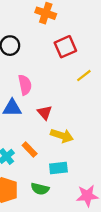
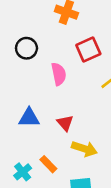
pink semicircle: (25, 85) -> (59, 74), moved

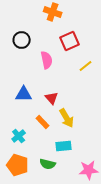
yellow arrow: (84, 149) -> (67, 118), turned 42
orange rectangle: (48, 164) -> (43, 122), moved

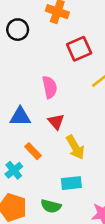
black circle: (22, 40) -> (18, 30), moved
pink semicircle: (47, 60) -> (50, 87), moved
orange rectangle: (43, 122) -> (33, 151), moved

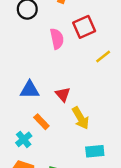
pink semicircle: (50, 87) -> (57, 39), moved
cyan rectangle: (71, 183) -> (95, 151), moved

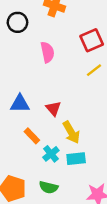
red square: (84, 27) -> (92, 40), moved
cyan cross: (24, 139) -> (51, 154), moved
cyan rectangle: (95, 151) -> (76, 159), moved

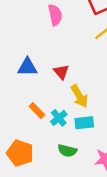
orange rectangle: (32, 136) -> (37, 111), moved
green semicircle: (49, 187) -> (67, 151), moved

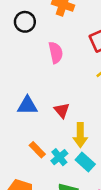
yellow arrow: (79, 96) -> (80, 135), turned 30
cyan rectangle: (84, 123) -> (85, 162), turned 48

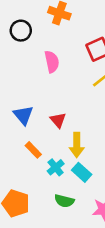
blue triangle: (27, 105) -> (23, 115), turned 50
orange rectangle: (37, 150) -> (33, 150), moved

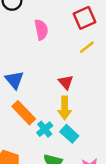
red triangle: (58, 120) -> (66, 82), moved
orange rectangle: (33, 150) -> (24, 113), size x1.5

